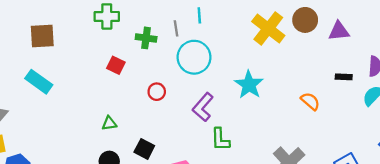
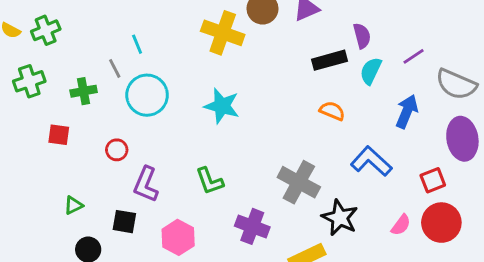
black rectangle: (344, 77) -> (330, 60), size x1.6
orange semicircle: (310, 101) -> (332, 111), moved
purple L-shape: (203, 107) -> (146, 184), moved

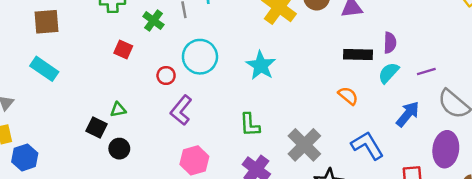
green cross: (84, 91) -> (153, 21), turned 30
cyan circle: (147, 95) -> (200, 57), moved
green L-shape: (210, 181) -> (250, 125), moved
black square: (124, 222) -> (96, 128), moved

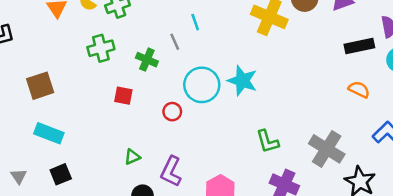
cyan star: (261, 65) -> (242, 81), moved
purple L-shape: (181, 110) -> (171, 171), moved
black square: (96, 128) -> (61, 174), moved, turned -35

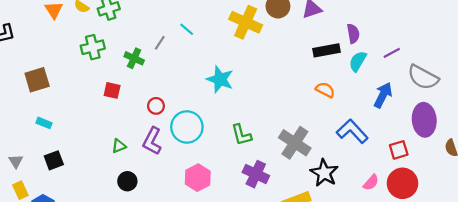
cyan line: (195, 22) -> (187, 29), moved, turned -32
gray line: (175, 42) -> (160, 43), turned 56
cyan circle: (202, 85) -> (187, 127), moved
cyan rectangle: (49, 133) -> (44, 123), size x0.6
purple L-shape: (171, 171) -> (152, 141), moved

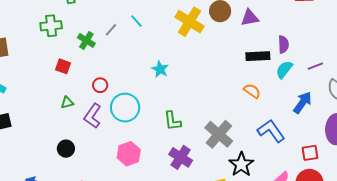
cyan star: (220, 79) -> (160, 69), size x0.7
green triangle: (119, 146) -> (67, 103), moved

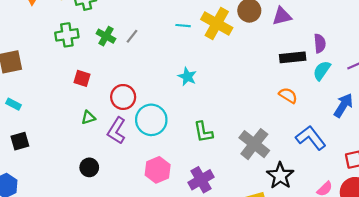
cyan line: (136, 21) -> (183, 26), moved, turned -40
green cross: (86, 40) -> (106, 36), moved
red circle: (100, 85) -> (123, 97), size x1.5
purple cross: (181, 157) -> (201, 180), moved, turned 30

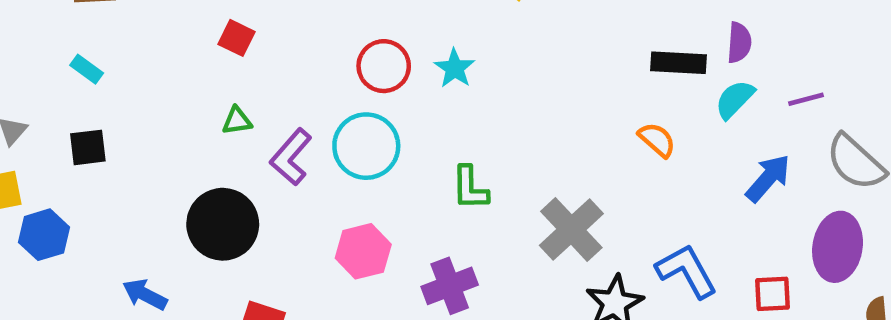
red circle: (123, 97) -> (384, 66), moved
blue L-shape: (311, 138) -> (687, 271), moved
black circle: (89, 167) -> (223, 224), size x1.8

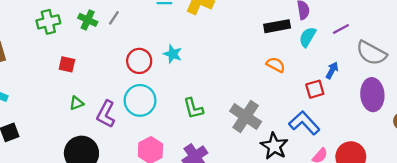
blue arrow: (768, 178) -> (332, 70), size x0.7
red square: (773, 294) -> (315, 89), moved

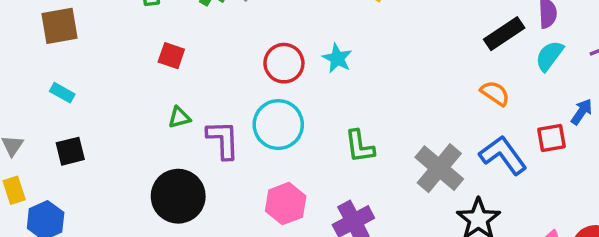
black rectangle: (277, 26) -> (504, 34), turned -30
purple L-shape: (106, 114) -> (223, 140), turned 144
blue L-shape: (304, 123) -> (503, 155), moved

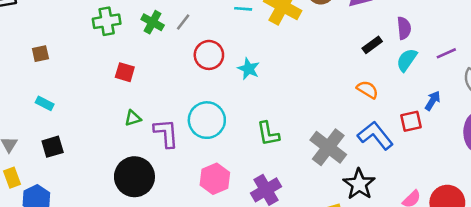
brown square: (59, 26) -> (40, 54), size x0.6
black rectangle: (504, 34) -> (372, 45), size x0.7
red circle: (284, 63) -> (209, 55), moved

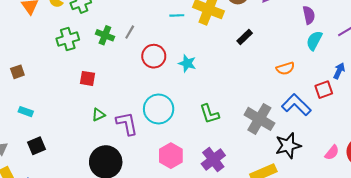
black rectangle: (372, 45) -> (245, 37), moved
orange semicircle: (367, 90) -> (285, 68), turned 138
black star: (359, 184) -> (288, 146), turned 30

